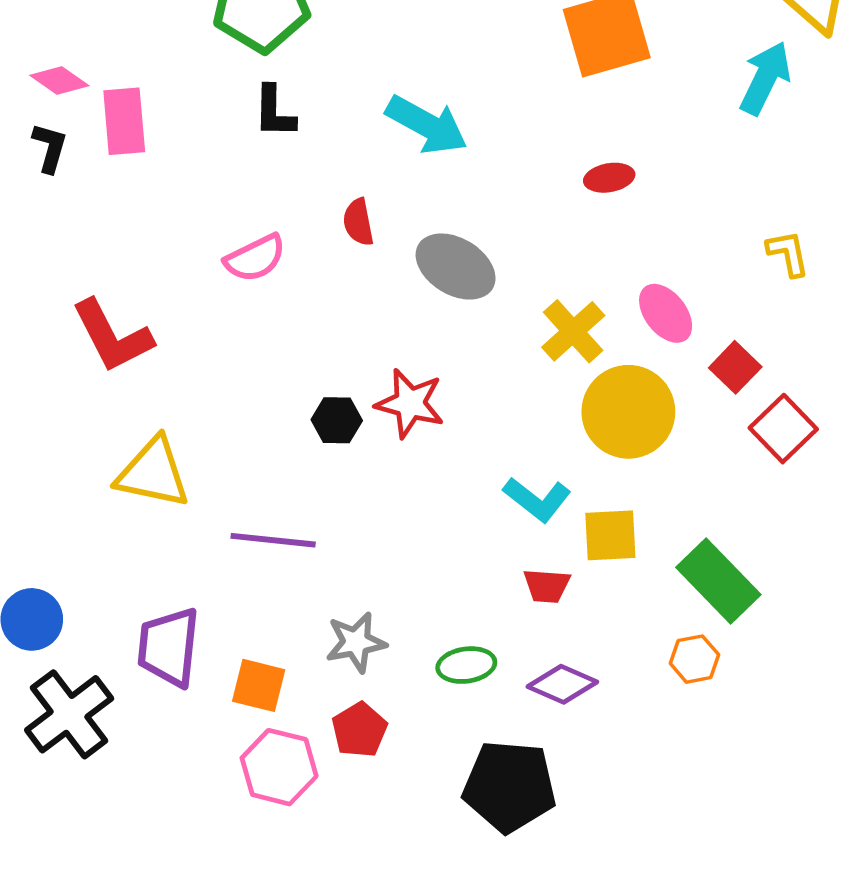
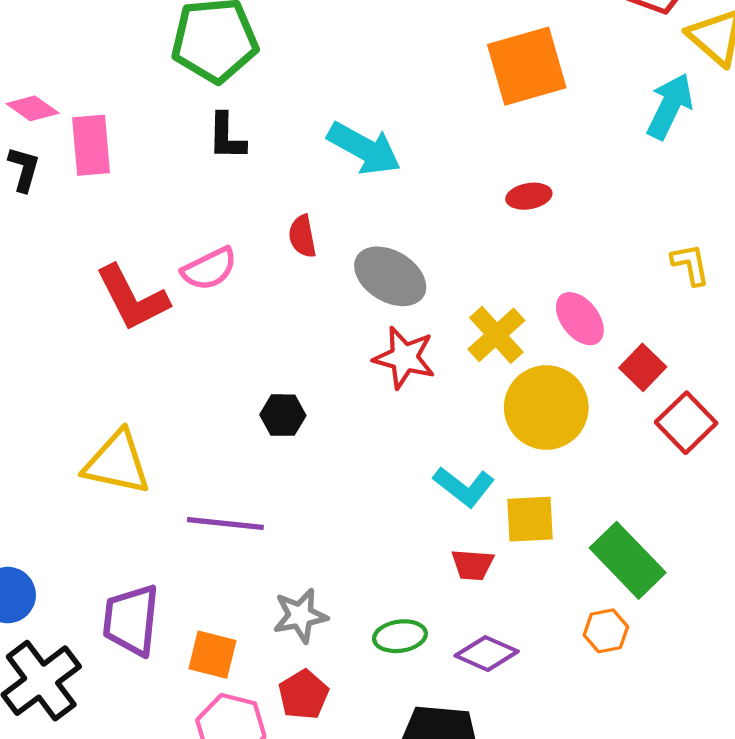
red L-shape: (112, 336) -> (132, 298), moved
red star: (410, 403) -> (404, 358), moved

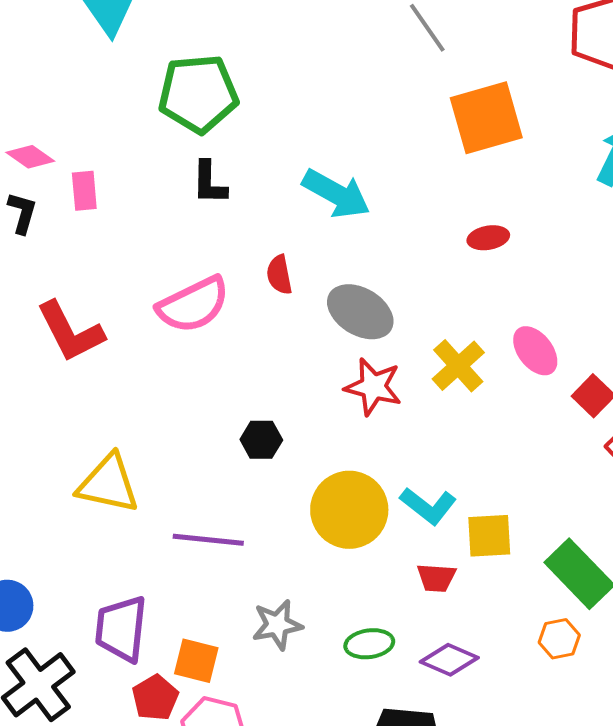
pink rectangle: (91, 145) -> (84, 191), size x0.7
pink semicircle: (209, 269) -> (193, 305), size x1.4
red L-shape: (132, 298) -> (70, 332), moved
yellow circle: (546, 408) -> (349, 510), moved
red pentagon: (303, 695) -> (155, 698), moved

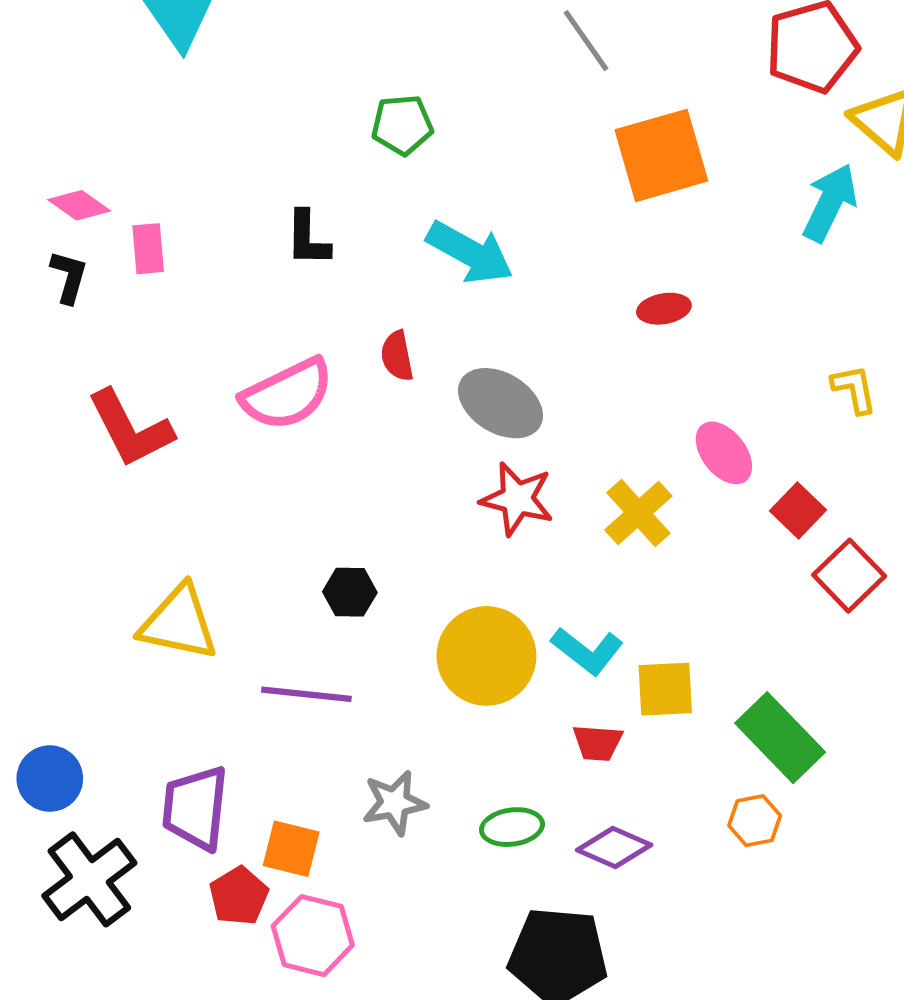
green pentagon: (198, 94) -> (402, 125), moved, size x0.6
yellow cross: (458, 366) -> (638, 513), moved
black hexagon: (261, 440) -> (350, 592), moved

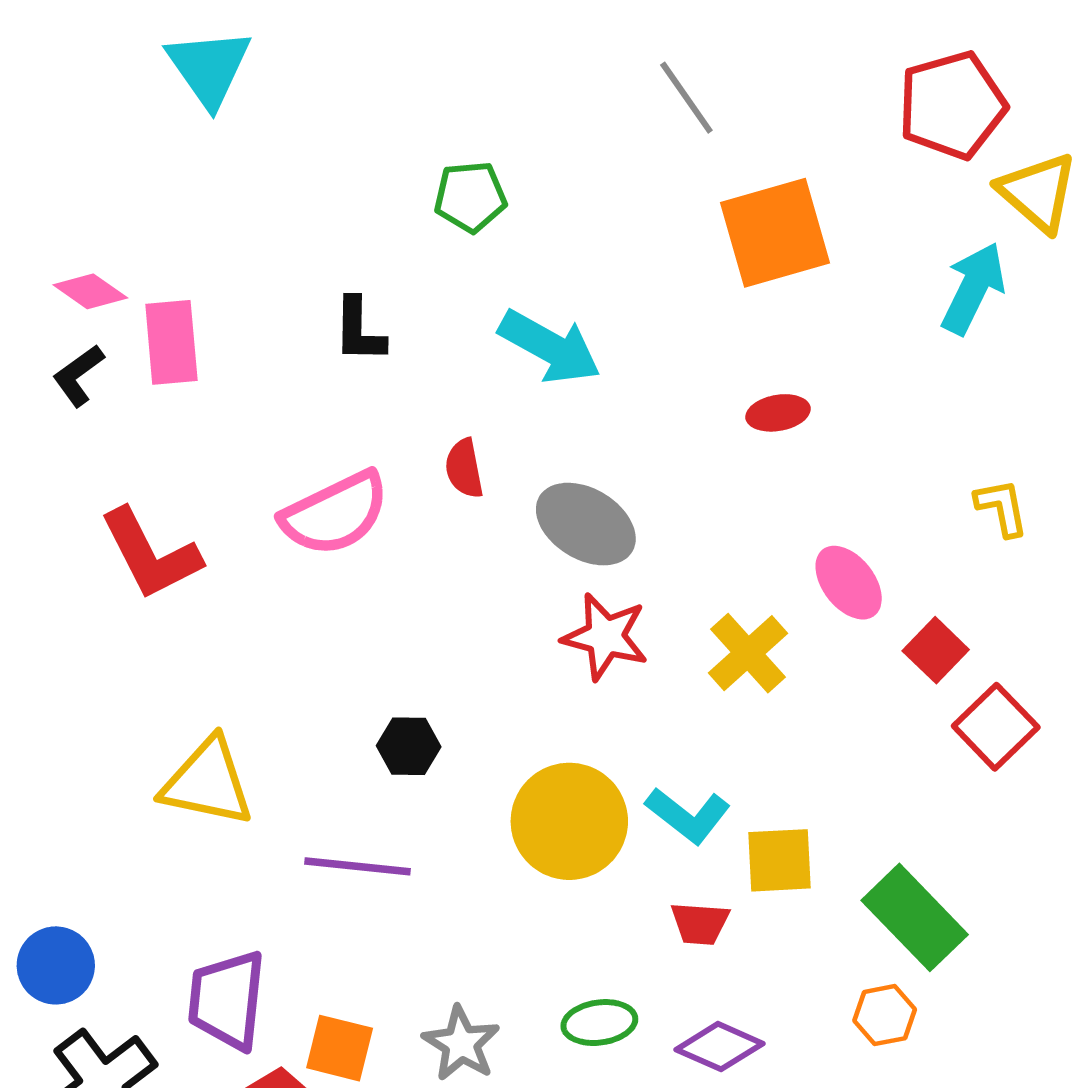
pink rectangle: (148, 249) -> (171, 342), size x1.4
black L-shape: (69, 277) -> (78, 375), turned -142
gray star: (395, 803) -> (461, 1044), moved, turned -30

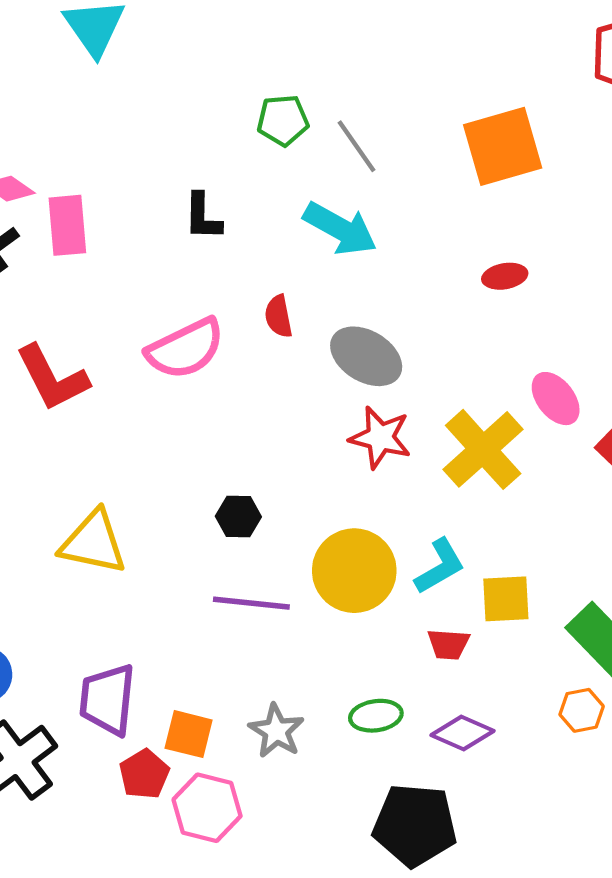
gray line: (686, 98) -> (356, 146), moved
yellow cross: (748, 653) -> (483, 449), size x1.4
cyan L-shape: (688, 815) -> (440, 566), turned -68
purple line: (358, 866) -> (251, 603), moved

